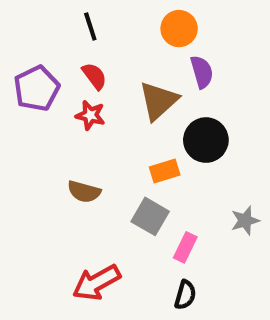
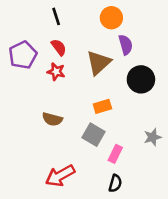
black circle: (206, 140) -> (141, 79), moved

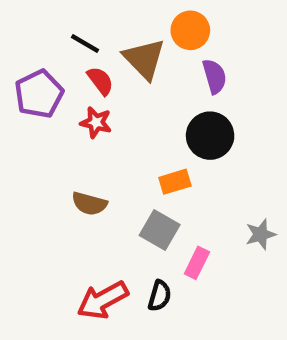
black line: (56, 16) -> (85, 43), moved, turned -42
brown triangle: (99, 63) -> (144, 59), moved, turned -32
black circle: (141, 79) -> (210, 136), moved
black semicircle: (115, 183) -> (160, 296), moved

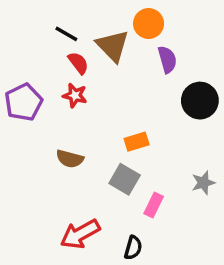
purple pentagon: (39, 94) -> (24, 102), moved
black circle: (210, 136) -> (200, 101), moved
black semicircle: (160, 296) -> (133, 248), moved

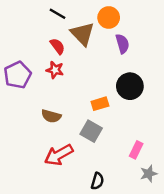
black line: (66, 34) -> (57, 14), moved
black circle: (200, 101) -> (130, 86), moved
gray star: (203, 183) -> (149, 174), moved
pink rectangle: (154, 205) -> (136, 150), moved
red arrow: (80, 234) -> (59, 155), moved

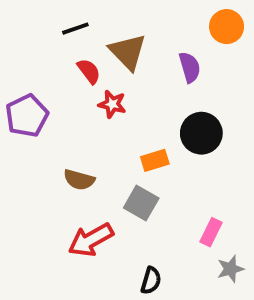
black line: (57, 14) -> (75, 29), moved, turned -49
orange circle: (109, 17) -> (227, 27), moved
red star: (55, 70) -> (112, 104), moved

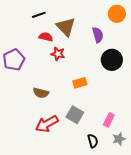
red semicircle: (89, 71) -> (46, 37), turned -40
black circle: (201, 133) -> (112, 60), moved
gray square: (141, 203) -> (75, 115), moved
black semicircle: (151, 281) -> (93, 141), moved, turned -32

